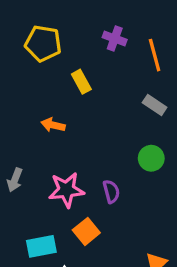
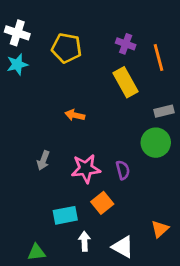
yellow rectangle: (81, 82) -> (126, 82), moved, size x1.5
gray rectangle: (155, 105) -> (164, 111), moved, turned -48
green circle: (151, 158) -> (156, 143), size x1.4

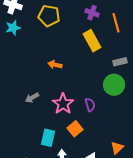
gray arrow: (43, 160) -> (32, 98), turned 40
pink star: (86, 169) -> (63, 104), turned -30
cyan rectangle: (65, 215) -> (48, 138), turned -66

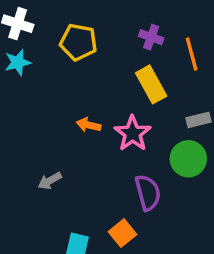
pink star: (63, 104) -> (133, 133), moved
purple semicircle: (90, 105) -> (148, 193), size x1.5

